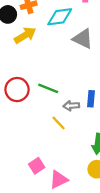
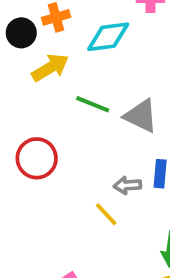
gray triangle: (83, 39) -> (141, 116), moved
green line: (48, 88) -> (93, 104), moved

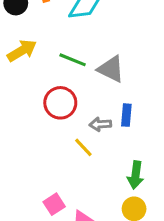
yellow arrow: (50, 68) -> (22, 51), moved
red circle: (37, 158) -> (60, 103), moved

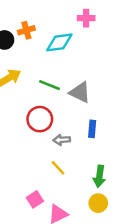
gray arrow: (100, 124) -> (62, 140), moved
yellow line: (83, 147) -> (58, 168), moved

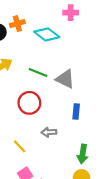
cyan diamond: (59, 42) -> (47, 34), turned 45
gray arrow: (62, 140) -> (49, 132), moved
yellow line: (58, 168) -> (20, 146), moved

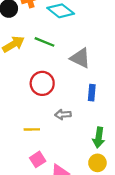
green line: (38, 72) -> (44, 42), moved
yellow line: (20, 146) -> (32, 129), turned -48

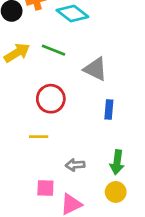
gray arrow: (63, 114) -> (75, 165), moved
yellow line: (32, 129) -> (39, 137), moved
pink square: (38, 159) -> (45, 188), turned 35

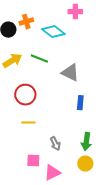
red circle: (51, 99) -> (25, 95), moved
gray arrow: (75, 165) -> (55, 144), turned -112

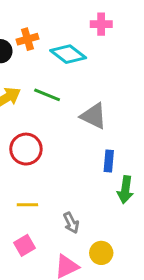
yellow line: (28, 123) -> (27, 205), moved
green arrow: (86, 142) -> (125, 190), moved
pink square: (33, 161) -> (24, 245), moved, turned -32
yellow circle: (85, 164) -> (101, 253), moved

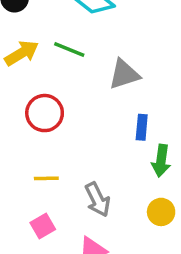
gray triangle: (94, 116) -> (124, 74), turned -44
gray arrow: (71, 223) -> (98, 200), size x1.4
yellow circle: (101, 253) -> (161, 212), moved

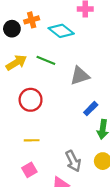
blue rectangle: (142, 127) -> (91, 109), turned 40
gray arrow: (98, 200) -> (73, 161), moved

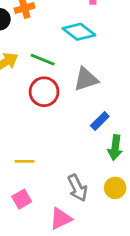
cyan diamond: (61, 31) -> (79, 32), moved
red circle: (31, 100) -> (44, 92), moved

